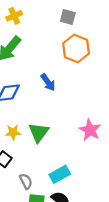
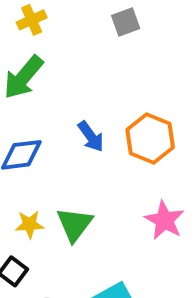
gray square: (68, 17) -> (126, 22), turned -35
orange hexagon: (76, 48) -> (150, 139), moved

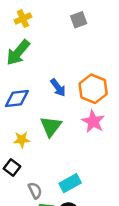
pink star: (164, 220) -> (93, 121), moved
green triangle: (75, 224) -> (51, 126), moved

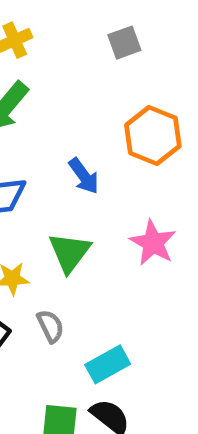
orange hexagon: (93, 89) -> (153, 135), moved
gray semicircle: (35, 190) -> (50, 326), moved

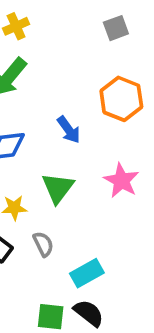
gray square: (124, 43) -> (116, 28), moved

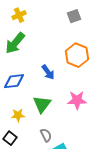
pink star: (121, 181) -> (77, 100), turned -30
gray semicircle: (43, 244) -> (46, 135), moved

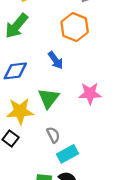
orange hexagon: (77, 55) -> (75, 27), moved
yellow star: (18, 115) -> (20, 111), size x1.6

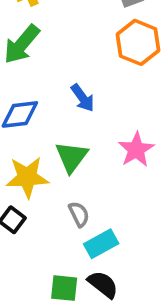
orange hexagon: (75, 27) -> (138, 42), moved
pink star: (90, 93) -> (136, 150), turned -30

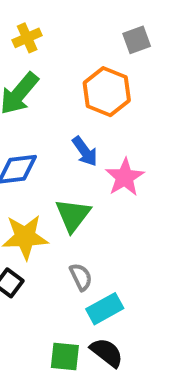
orange hexagon: (138, 42) -> (107, 92), moved
pink star: (136, 150) -> (125, 177), moved

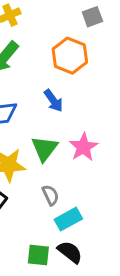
pink star: (125, 177) -> (83, 147), moved

